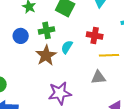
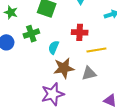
brown star: (46, 55) -> (64, 68), moved, turned 30

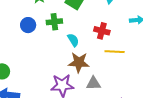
cyan semicircle: (54, 47) -> (73, 40), turned 112
gray triangle: (89, 73) -> (93, 83), moved

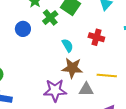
green cross: (54, 22) -> (50, 18), moved, turned -35
yellow line: (115, 52) -> (107, 75), moved

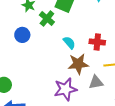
red cross: (96, 37) -> (97, 42), moved

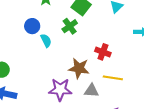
green cross: (47, 19) -> (70, 26), moved
cyan semicircle: (69, 43) -> (46, 41), moved

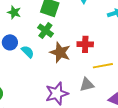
brown star: (79, 68) -> (60, 52), moved, turned 30

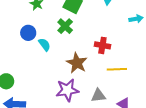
brown star: (60, 52) -> (77, 63), moved
gray triangle: (87, 85) -> (98, 95), moved

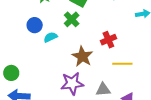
cyan semicircle: (44, 45) -> (50, 37), turned -80
red cross: (102, 45) -> (108, 40), turned -35

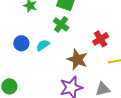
blue circle: (35, 25) -> (21, 43), moved

